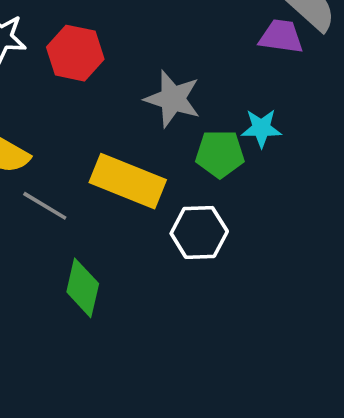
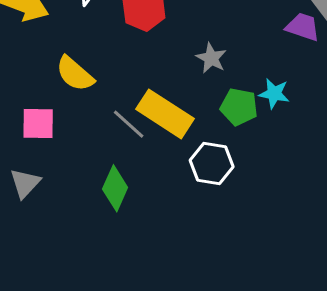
gray star: (173, 99) -> (211, 58), size x0.7
gray line: (45, 206) -> (129, 124), moved

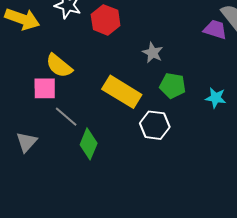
cyan star: (274, 94) -> (216, 98), moved
pink square: (38, 123) -> (45, 88), moved
gray line: (129, 124) -> (66, 117), moved

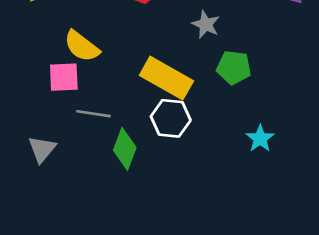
cyan star: (216, 98) -> (260, 138), moved, turned 30
gray line: (66, 117) -> (94, 114), turned -30
white hexagon: (155, 125) -> (171, 118), moved

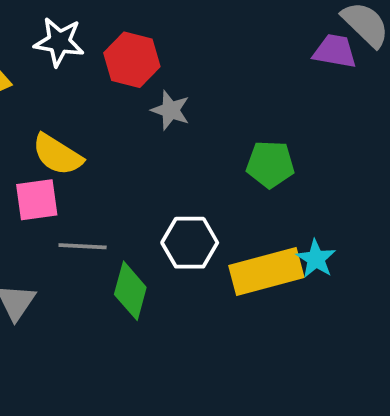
gray star: (206, 24) -> (170, 110), moved
yellow rectangle: (166, 78) -> (266, 272), moved, turned -39

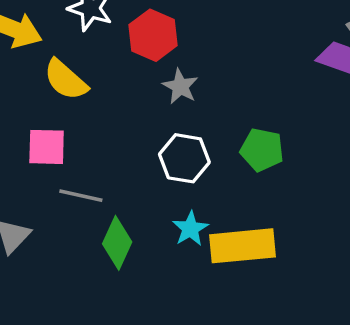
yellow semicircle: (57, 155) -> (66, 80), moved
white hexagon: (190, 243) -> (184, 158), moved
cyan star: (316, 259) -> (190, 229), moved

